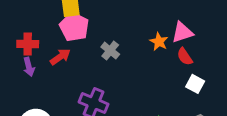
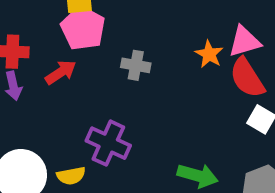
gray cross: (110, 51) -> (136, 65), turned -30
red semicircle: (185, 57) -> (247, 78), size x1.5

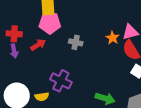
pink pentagon: (83, 28) -> (50, 23), turned -30

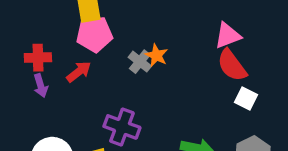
orange star: (112, 38) -> (156, 55), moved
gray cross: (76, 42) -> (140, 62), turned 32

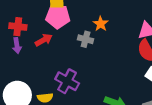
orange star: (156, 55) -> (101, 24), moved
gray cross: (140, 62) -> (86, 39), turned -32

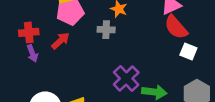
purple cross: (67, 81) -> (126, 78), moved, turned 30

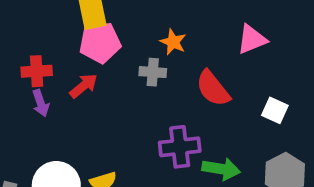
red semicircle: (176, 27) -> (213, 88), moved
purple cross: (126, 78) -> (180, 147), turned 35

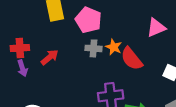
orange star: (173, 42) -> (114, 47), moved
pink pentagon: (100, 43) -> (88, 20), moved, turned 30

